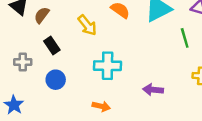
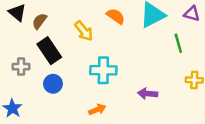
black rectangle: (52, 45) -> (49, 51), size x1.5
orange arrow: (101, 106) -> (97, 110), turned -35

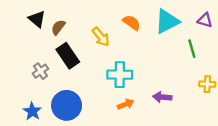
gray cross: (21, 67) -> (41, 71), turned -35
blue circle: (53, 84) -> (67, 105), moved, size x1.6
orange arrow: (97, 110) -> (126, 104), moved

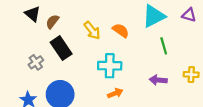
orange semicircle: (132, 23) -> (121, 30), moved
green line: (192, 49) -> (164, 46), moved
purple arrow: (162, 97) -> (158, 80), moved

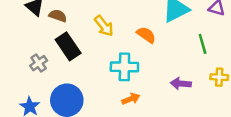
brown semicircle: (52, 22) -> (58, 16), turned 72
orange semicircle: (121, 30) -> (146, 35), moved
green line: (164, 46) -> (203, 44), moved

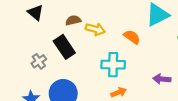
brown semicircle: (58, 16) -> (73, 20), moved, turned -32
yellow arrow: (104, 26) -> (95, 29), turned -36

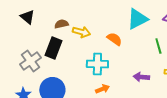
black rectangle: (64, 47) -> (53, 48), turned 55
gray cross: (39, 61) -> (30, 61), size x1.5

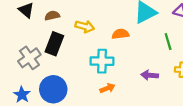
brown semicircle: (61, 24) -> (52, 16), moved
orange semicircle: (114, 39) -> (120, 34), turned -42

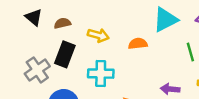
cyan cross: (102, 61) -> (101, 74), moved

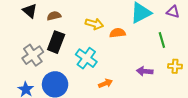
yellow arrow: (98, 35) -> (94, 24), moved
cyan cross: (101, 74) -> (86, 58), turned 35

